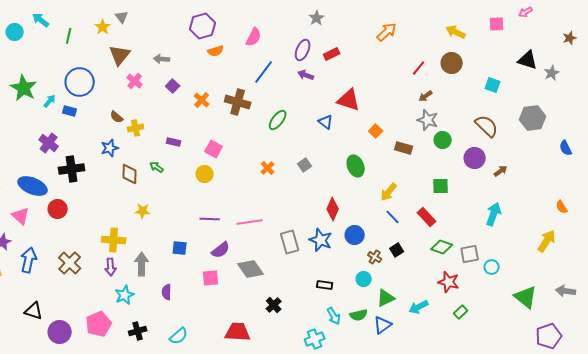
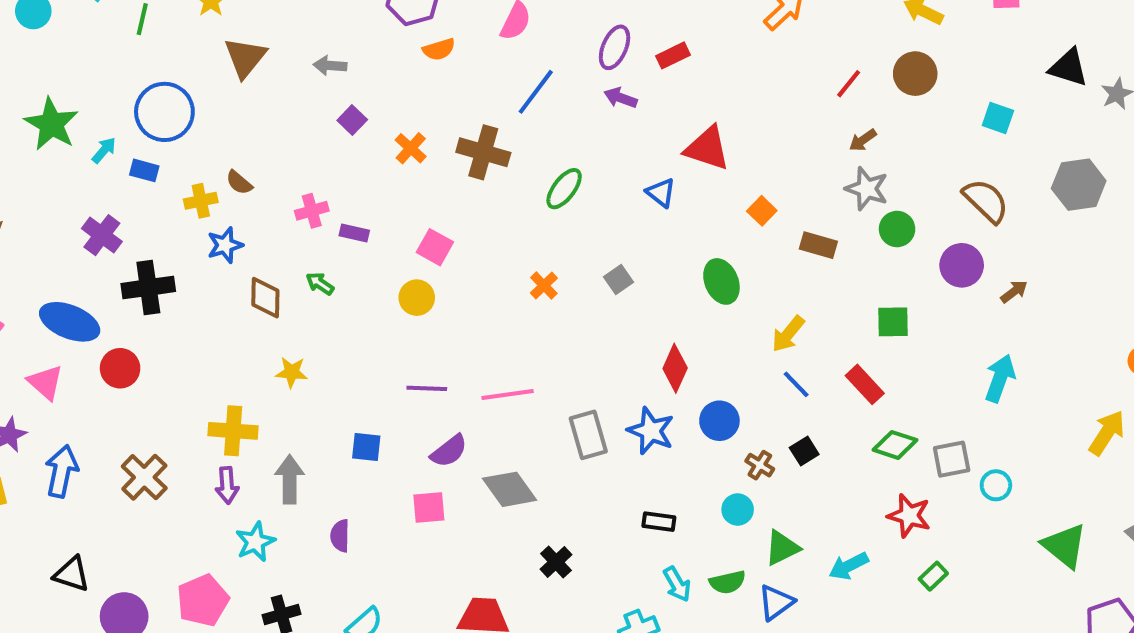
pink cross: (135, 81) -> (312, 211), moved, turned 35
yellow cross: (136, 128) -> (201, 201), moved

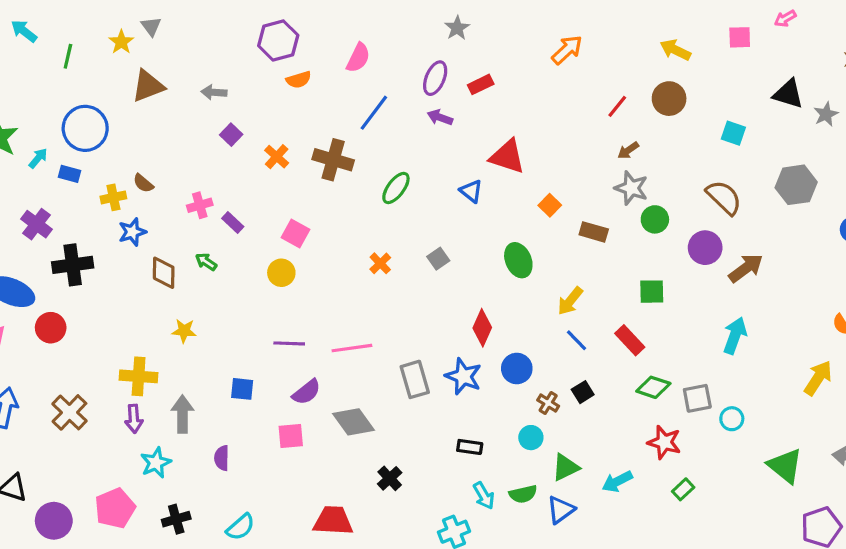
brown triangle: (245, 57) -> (148, 86), turned 30
purple rectangle: (354, 233) -> (233, 223), turned 30
brown arrow: (1014, 292) -> (746, 268), size x1.6

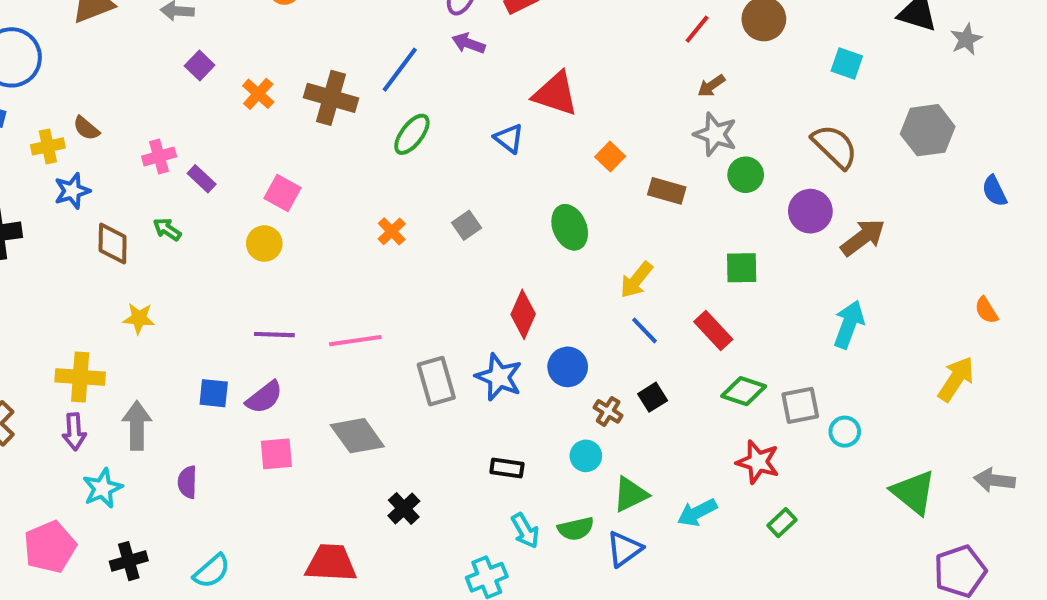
blue line: (374, 113) -> (400, 70), moved
purple semicircle: (306, 392) -> (264, 397), moved

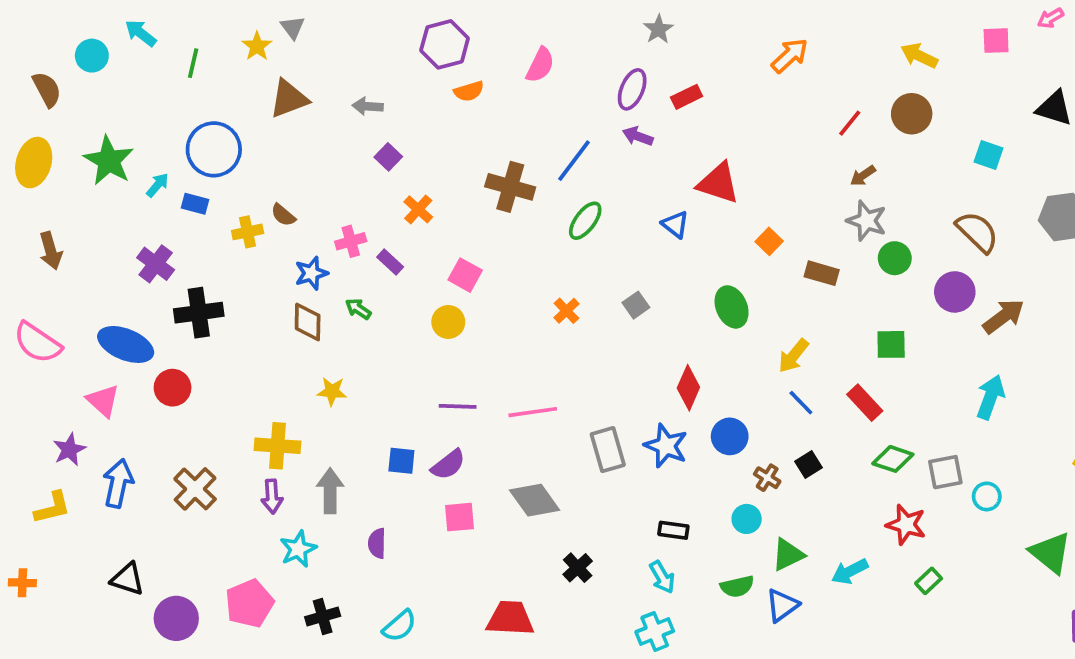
orange cross: (258, 94) -> (418, 209), moved
blue star: (72, 191) -> (311, 273), moved
cyan arrow: (525, 531) -> (662, 577), moved

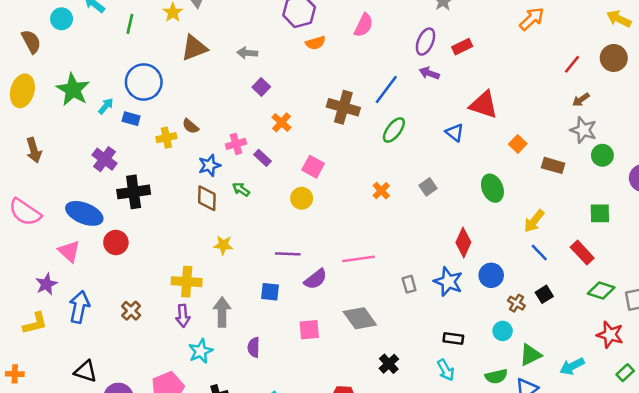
purple line: (458, 406) -> (288, 254), moved
gray rectangle: (608, 450) -> (409, 284), size x0.6
purple semicircle: (448, 465) -> (316, 279), moved
brown cross: (195, 489) -> (131, 311), size x0.7

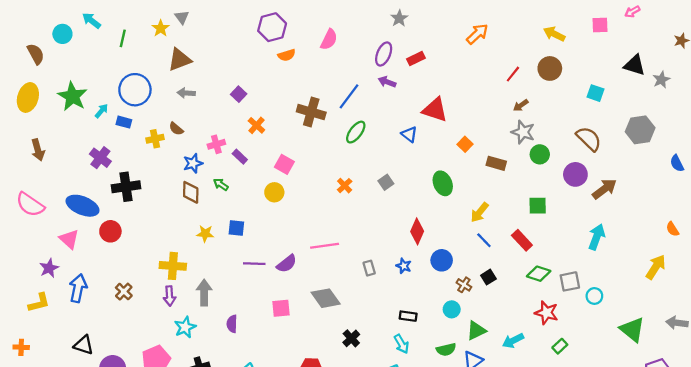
gray arrow: (247, 53) -> (186, 93), moved
purple line: (288, 254) -> (254, 264), moved
blue star: (448, 282) -> (404, 266), size x0.6
blue square: (270, 292) -> (236, 228), moved

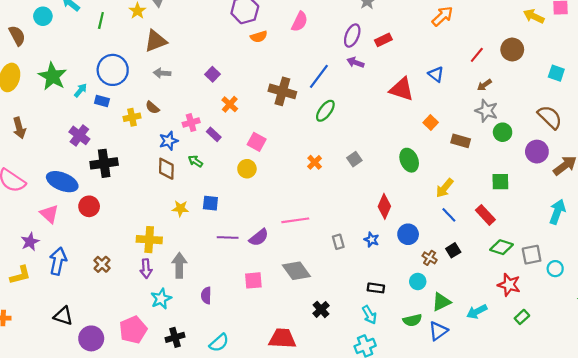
yellow arrow: (554, 34) -> (534, 16), moved
blue triangle: (409, 134) -> (436, 74), moved

